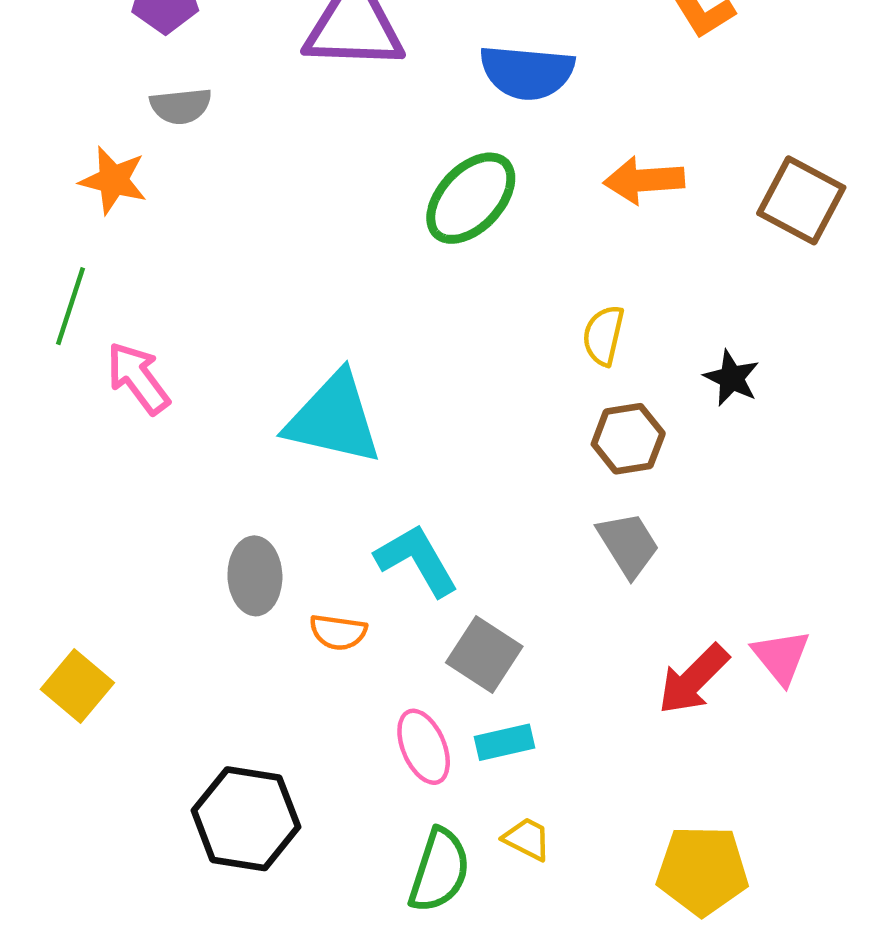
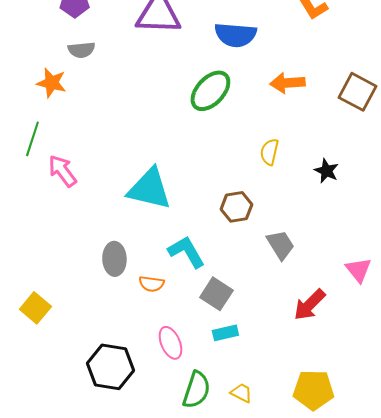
brown hexagon: (628, 439) -> (236, 207), moved
pink triangle: (781, 657) -> (358, 270), moved
pink ellipse: (424, 747) -> (170, 343), moved
yellow trapezoid: (527, 839) -> (241, 393), moved

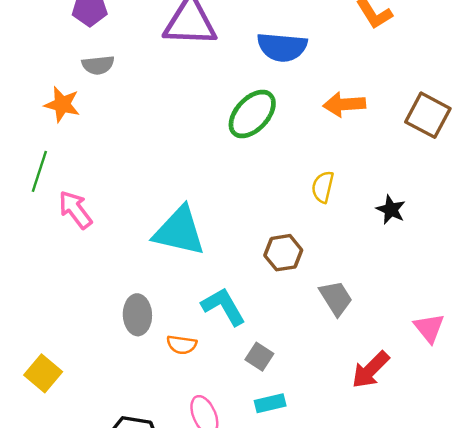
gray square: (216, 294) -> (259, 357), size x0.7

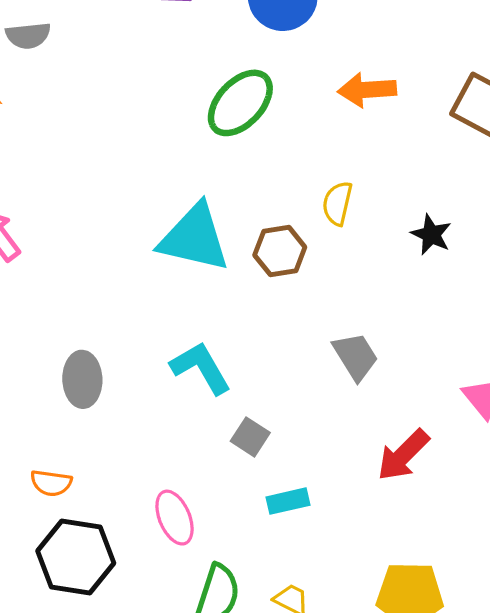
cyan triangle: (179, 231) -> (194, 238), moved
brown hexagon: (283, 253) -> (280, 251), moved
orange semicircle: (182, 345) -> (51, 483), moved
cyan rectangle: (270, 403) -> (288, 501), moved

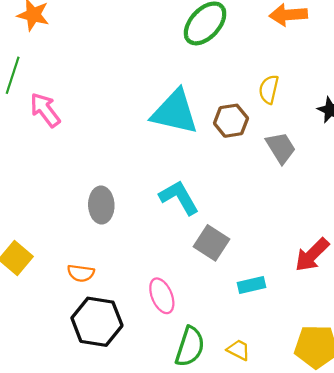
gray trapezoid: (355, 356) -> (281, 148), moved
gray square: (250, 437) -> (212, 243), size x1.4
cyan rectangle: (288, 501) -> (252, 285), moved

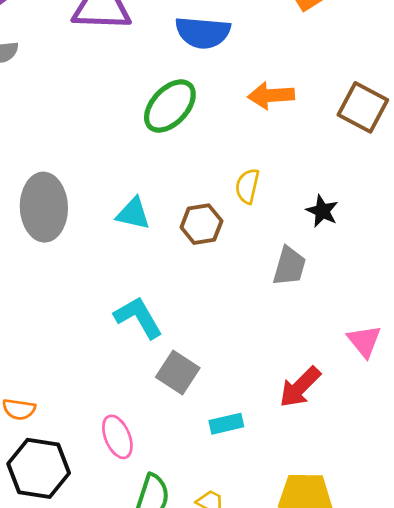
cyan triangle: (175, 112) -> (133, 214), size x0.6
gray trapezoid: (281, 148) -> (289, 266), moved, turned 48
gray ellipse: (101, 205) -> (44, 207), moved, size x1.5

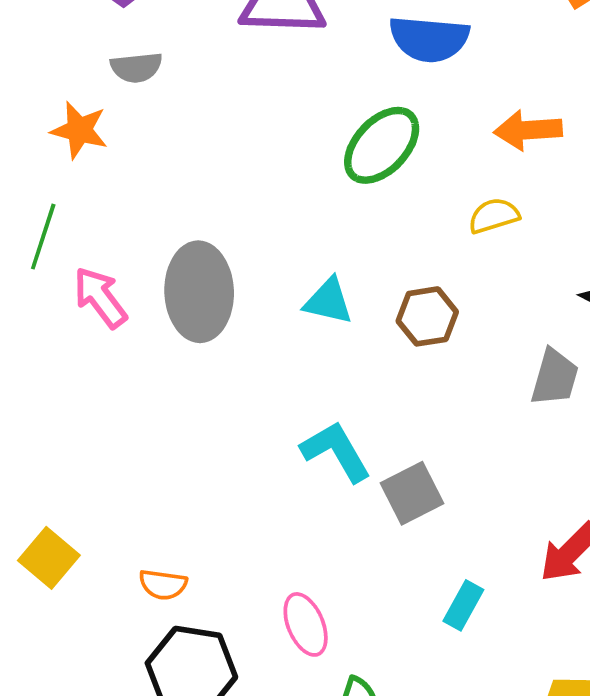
yellow semicircle: (247, 186) -> (494, 216), moved, turned 60
gray square: (178, 373) -> (412, 493), moved, turned 30
cyan rectangle: (226, 424) -> (463, 605), turned -48

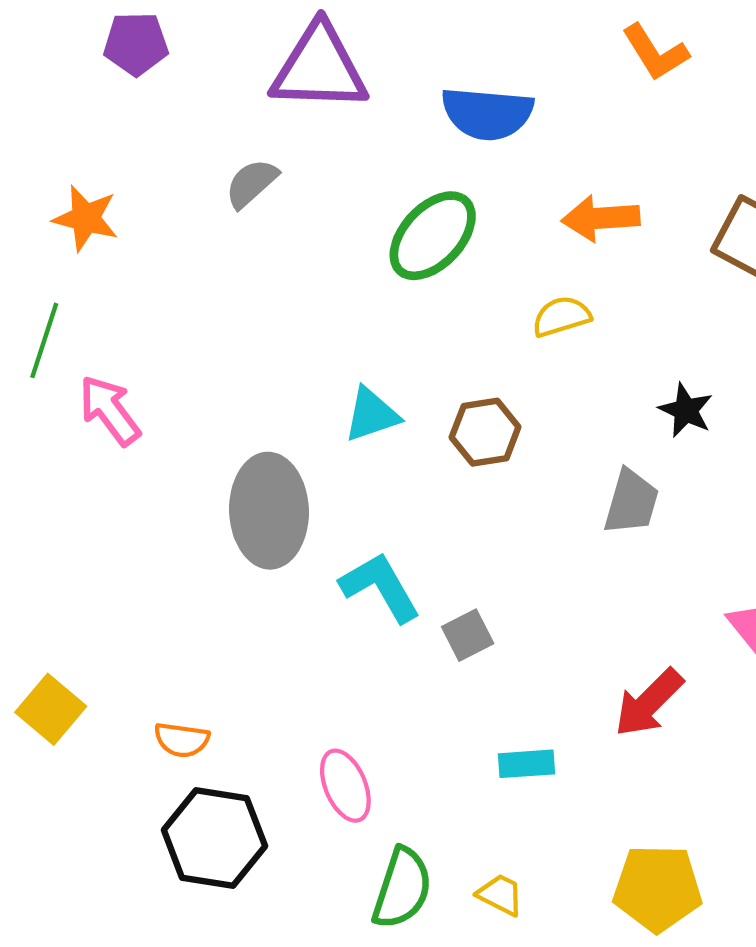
gray semicircle: (136, 67) -> (252, 183), moved, turned 144
gray ellipse: (199, 292) -> (269, 511), moved
cyan triangle: (328, 301) -> (372, 415), turned -32
gray square: (412, 493) -> (468, 635), size x0.7
cyan rectangle: (463, 605) -> (527, 764), turned 57

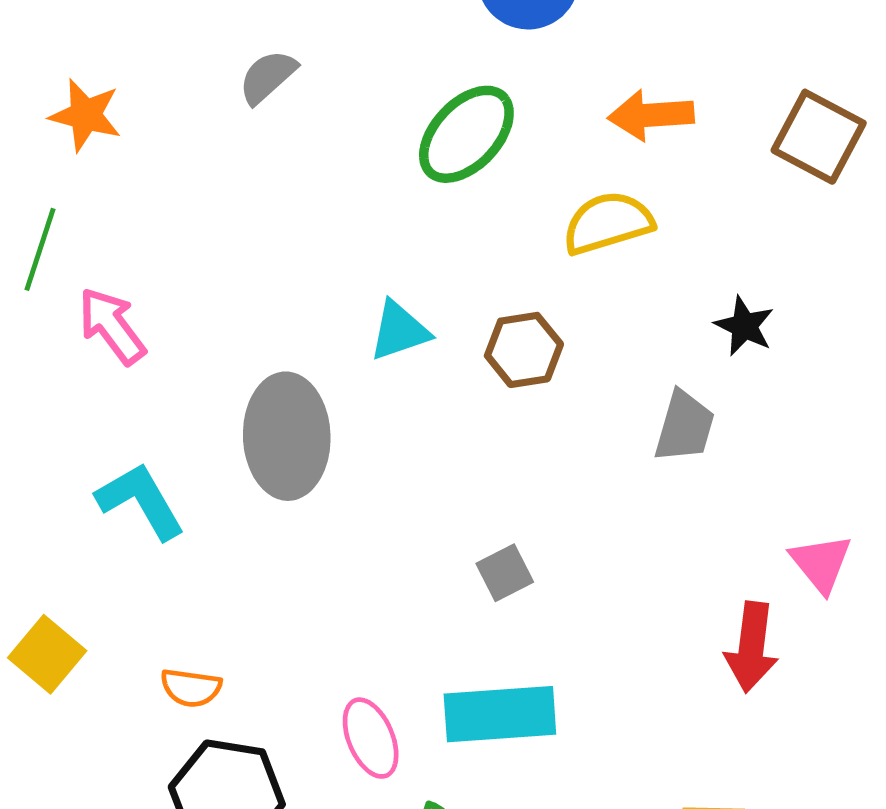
yellow semicircle: (561, 316) -> (608, 223), size x1.4
cyan L-shape: (380, 587) -> (141, 501), moved
red arrow: (649, 703) -> (752, 647), moved, turned -38
cyan rectangle: (527, 764) -> (500, 714), moved, size x1.8

